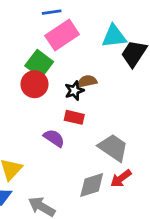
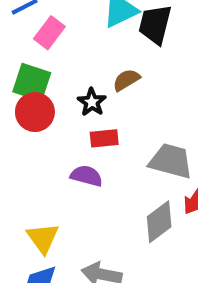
pink rectangle: (62, 35) -> (49, 33), size x0.7
brown semicircle: (87, 81) -> (126, 80), moved

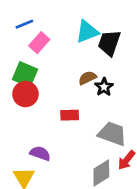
black star: (92, 102) -> (104, 87), moved
purple semicircle: (86, 176) -> (40, 153), moved

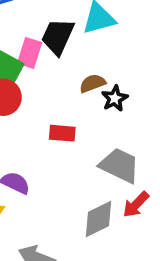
pink rectangle: (39, 43) -> (30, 53), moved, turned -30
black trapezoid: (109, 43) -> (58, 37), moved

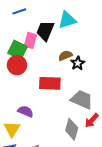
red rectangle: (62, 133) -> (50, 83), size x1.5
gray diamond: (99, 219) -> (72, 129), turned -45

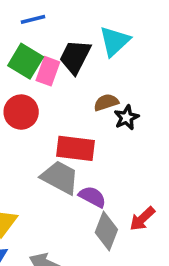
cyan triangle: (67, 20) -> (115, 41), turned -30
green square: (18, 50) -> (26, 61), moved
gray trapezoid: (82, 100) -> (60, 177), moved
purple semicircle: (26, 111) -> (92, 197), moved

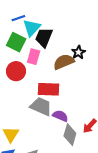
cyan triangle: (115, 41) -> (32, 28), moved
pink rectangle: (48, 71) -> (34, 57), moved
brown semicircle: (106, 102) -> (64, 62), size x1.5
black star: (126, 118) -> (78, 52), moved

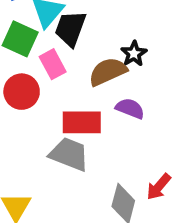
pink rectangle: (34, 57) -> (53, 64), turned -42
purple semicircle: (60, 116) -> (130, 108), moved

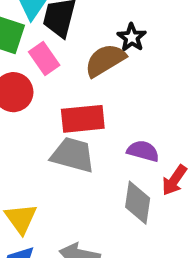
purple semicircle: (130, 108) -> (143, 151), moved

